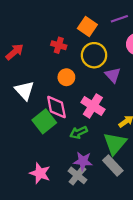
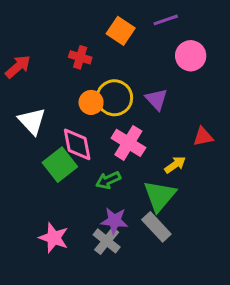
yellow circle: (94, 55) -> (114, 98), moved

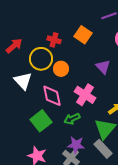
orange square: (121, 31) -> (83, 35), moved
yellow circle: (114, 98) -> (41, 59), moved
green square: (60, 165) -> (41, 121), moved

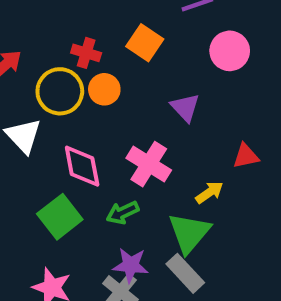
orange circle: (61, 69) -> (104, 89), moved

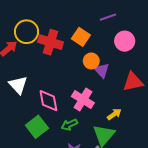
red cross: (86, 53) -> (51, 42), size x1.6
orange circle: (104, 89) -> (91, 61), moved
yellow circle: (60, 91) -> (27, 32), moved
red triangle: (246, 156) -> (133, 82), moved, size x1.5

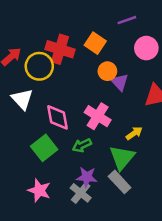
yellow circle: (27, 32) -> (39, 66), moved

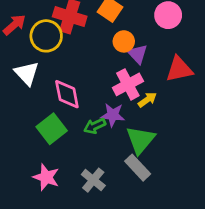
pink cross: (98, 116) -> (128, 84), moved, turned 30
yellow arrow: (134, 133) -> (147, 100), moved
purple star: (87, 177) -> (113, 115), moved

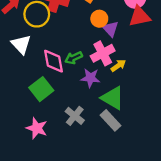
red triangle: (179, 69) -> (140, 16), moved
green arrow: (95, 126) -> (74, 58), moved
green triangle: (140, 140) -> (113, 98), turned -40
gray cross: (93, 180) -> (75, 116), moved

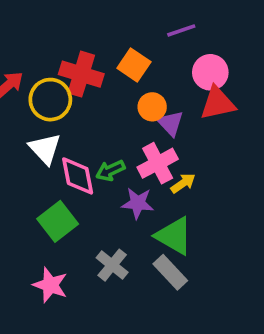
white triangle: (21, 44) -> (45, 149), moved

